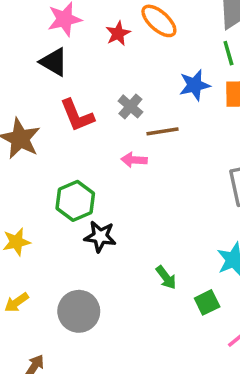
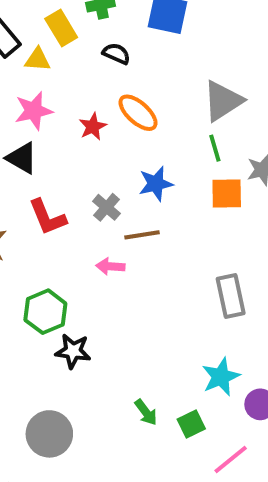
blue star: (195, 85) -> (156, 184), moved
green arrow: (166, 277) -> (146, 412), moved

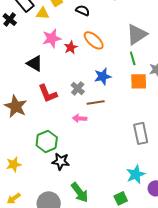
pink star: (34, 111) -> (52, 38), moved
green arrow: (146, 412) -> (80, 192), moved, size x1.5

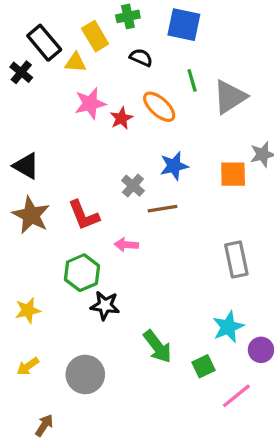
green line: (133, 58) -> (192, 80), moved
black triangle: (35, 63) -> (26, 166), moved
red L-shape: (48, 93) -> (84, 215), moved
pink arrow: (80, 118) -> (126, 245), moved
green arrow: (80, 192) -> (158, 347), moved

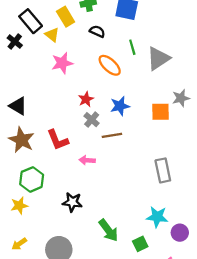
yellow triangle: (75, 62) -> (52, 35), turned 35
red star: (121, 118) -> (86, 99), moved
green hexagon: (82, 273) -> (32, 179), moved
cyan star: (228, 327) -> (157, 217), turned 30

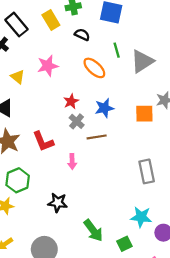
yellow triangle: (52, 35) -> (18, 77), moved
pink arrow: (87, 160) -> (72, 161), turned -96

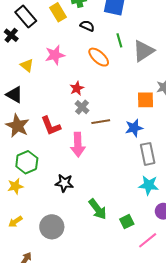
blue star: (104, 108) -> (134, 128), moved
pink arrow: (72, 161) -> (78, 145), size x1.6
cyan star: (141, 217) -> (149, 185), moved

